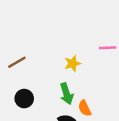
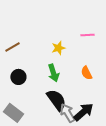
orange semicircle: (85, 108) -> (86, 73), moved

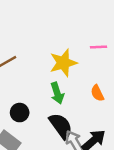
yellow star: (58, 48) -> (63, 63), size x1.6
black circle: (18, 77) -> (20, 113), moved

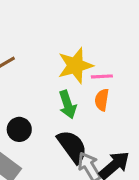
pink line: (98, 47) -> (102, 76), moved
orange semicircle: (97, 93) -> (102, 100), moved, turned 35

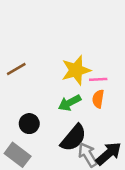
green arrow: (68, 104) -> (70, 103), turned 80
black semicircle: (72, 147) -> (73, 138), turned 76

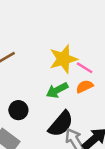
pink line: (98, 79) -> (85, 68), turned 35
orange semicircle: (98, 99) -> (85, 86), turned 56

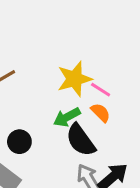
orange semicircle: (85, 86) -> (101, 113), turned 70
black semicircle: (61, 124) -> (81, 140), moved, turned 104

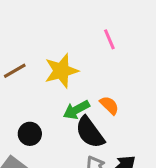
yellow star: (75, 79) -> (61, 71), moved
pink line: (101, 90) -> (109, 39), moved, turned 35

